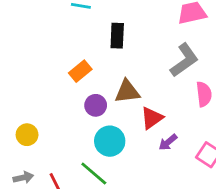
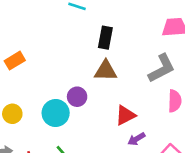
orange rectangle: (80, 71) -> (15, 61), moved
brown triangle: (127, 92) -> (106, 71), moved
cyan circle: (110, 141) -> (56, 113), moved

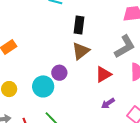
brown triangle: (106, 71) -> (81, 51), turned -36
red triangle: (125, 115) -> (103, 74), moved

